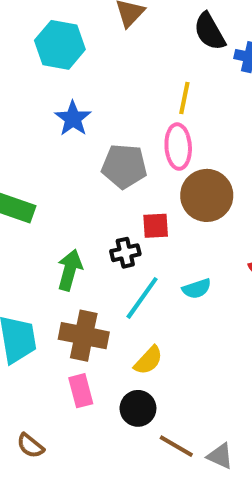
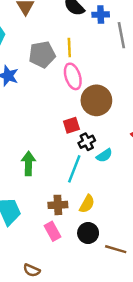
gray pentagon: (124, 166) -> (42, 55), moved
black cross: (125, 253) -> (87, 142), moved
brown cross: (84, 336) -> (58, 205), moved, size x0.7

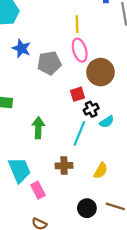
gray pentagon: (42, 55) -> (49, 63), moved
yellow semicircle: (87, 204) -> (101, 171), moved
pink rectangle: (53, 231) -> (38, 190), moved
black circle: (88, 233) -> (87, 208), moved

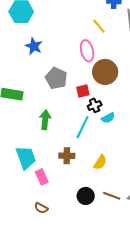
yellow line: (77, 24) -> (99, 26), moved, turned -42
gray pentagon: (49, 63) -> (56, 78), moved, turned 30

